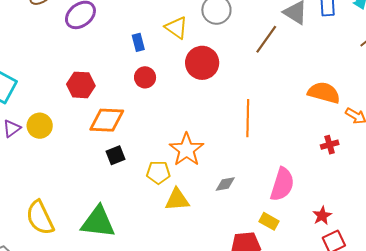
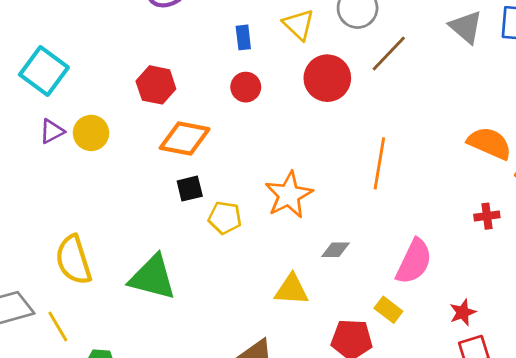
brown line: (266, 39) -> (389, 54), moved
yellow pentagon: (158, 172) -> (225, 218), moved
yellow triangle: (177, 200) -> (291, 290), moved

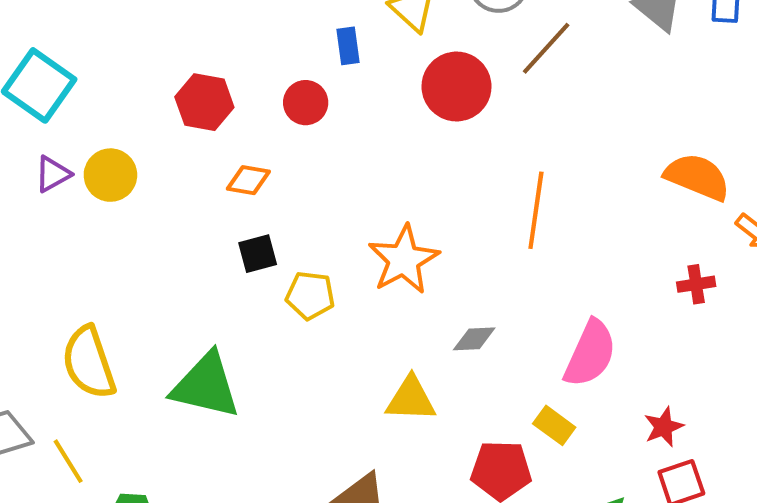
blue rectangle: (243, 37) -> (348, 46), moved
red circle: (246, 87) -> (306, 103), moved
orange diamond: (185, 138) -> (248, 180), size x0.6

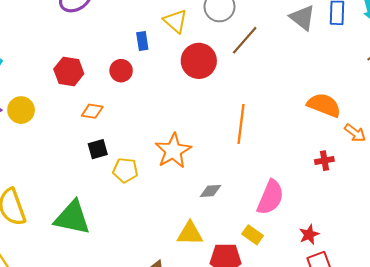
yellow triangle: (411, 399) -> (190, 233), moved

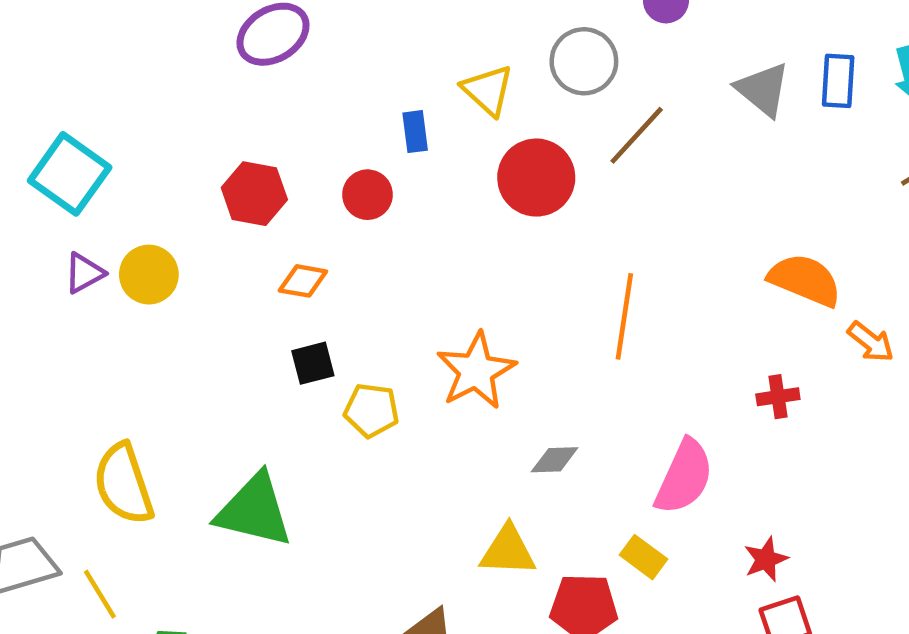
red cross: (324, 161) -> (778, 397), moved

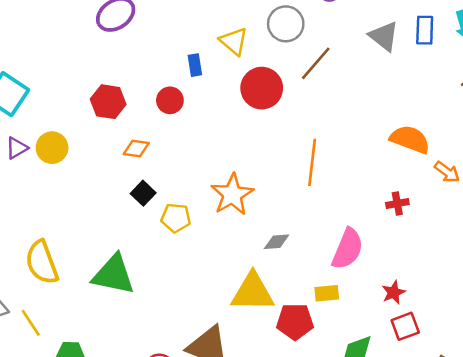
black square: (313, 363) -> (143, 193), turned -30
yellow triangle: (508, 551) -> (253, 292), size x1.4
yellow rectangle: (644, 557) -> (327, 293), turned -40

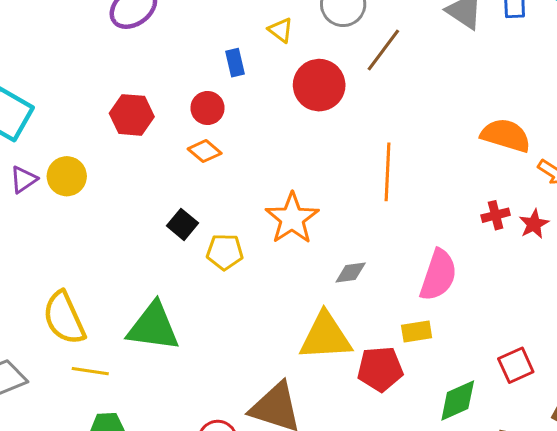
yellow triangle: (234, 41) -> (281, 30), size x0.7
orange diamond: (136, 149) -> (205, 151), moved, turned 36
red star: (393, 292) -> (534, 224), moved
yellow line: (31, 323) -> (90, 371), moved, turned -44

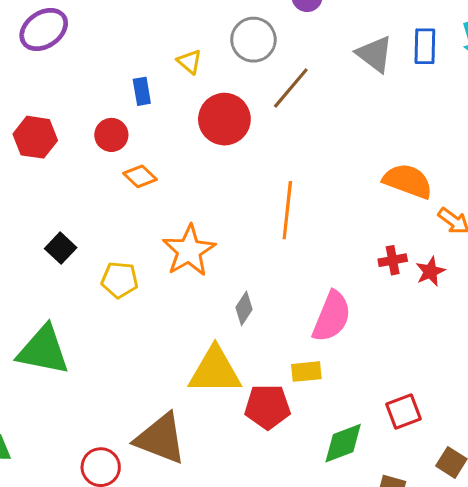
orange diamond: (205, 151) -> (140, 176), moved
black square: (182, 224) -> (61, 248), moved
gray diamond: (351, 273) -> (244, 308), turned -52

